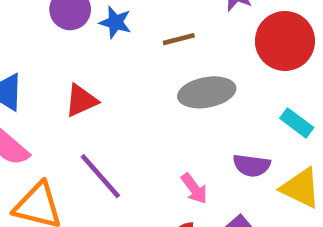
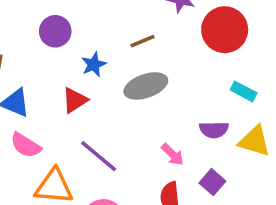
blue star: (115, 22) -> (94, 65), moved, turned -30
gray ellipse: (207, 92) -> (146, 86), moved

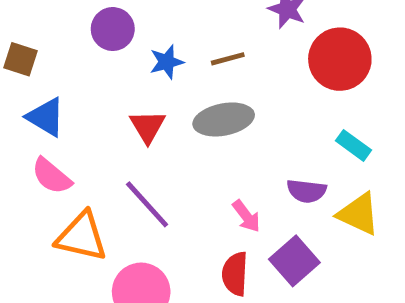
blue star: (94, 65) -> (167, 62), moved
red triangle: (75, 100) -> (148, 126), moved, turned -36
purple square: (212, 182) -> (294, 261), size x1.4

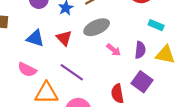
blue triangle: (46, 117) -> (35, 38), moved
purple semicircle: (306, 191) -> (140, 50), turned -77
pink arrow: (246, 216) -> (114, 50), moved

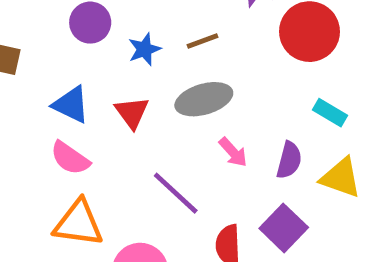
pink semicircle: (27, 70) -> (70, 158), moved
purple line: (72, 72) -> (176, 193), moved

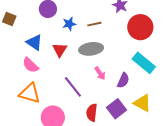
cyan rectangle: (330, 113) -> (144, 63), size x1.6
yellow triangle: (341, 178) -> (142, 103), moved

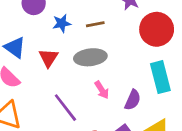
cyan rectangle: (144, 63) -> (160, 77), turned 35

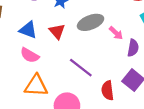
pink arrow: (102, 90) -> (116, 33), moved

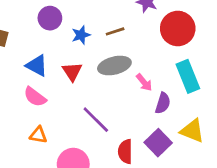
orange triangle: (36, 86) -> (38, 135), size x0.6

